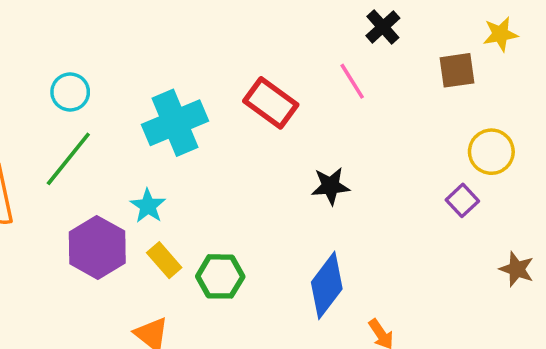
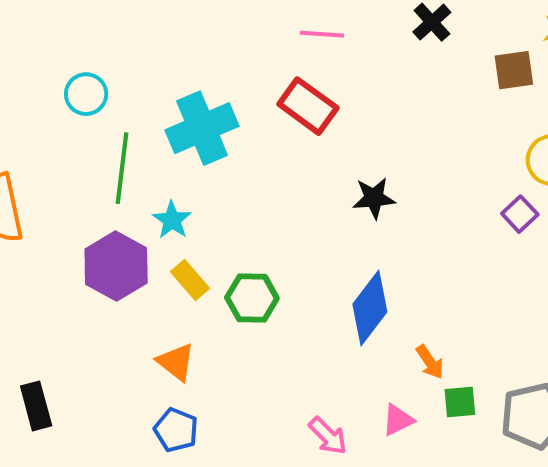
pink line: (352, 81) -> (322, 34), moved, turned -54
green line: (68, 159) -> (122, 168), moved, turned -32

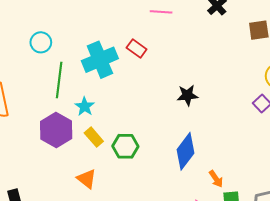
red rectangle: (308, 106) -> (137, 48), moved, size x0.7

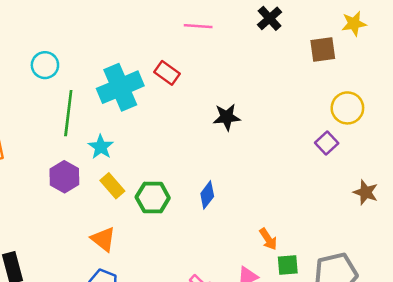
black star: (187, 95) -> (227, 117), moved
purple hexagon: (56, 130) -> (64, 177), size x0.7
blue diamond: (185, 151) -> (207, 195), moved, size x0.6

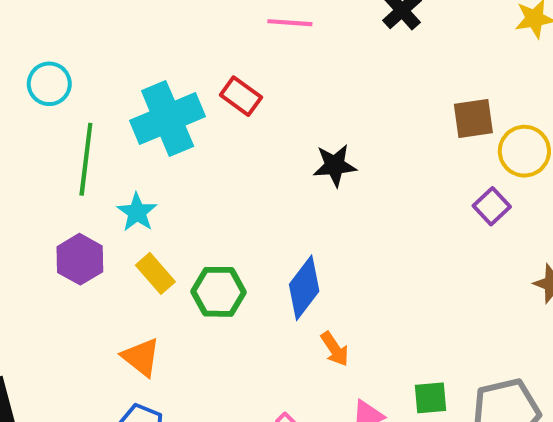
brown square: (323, 50) -> (473, 119), moved
blue diamond: (207, 195) -> (304, 288), size x1.4
orange arrow: (268, 239) -> (335, 349), moved

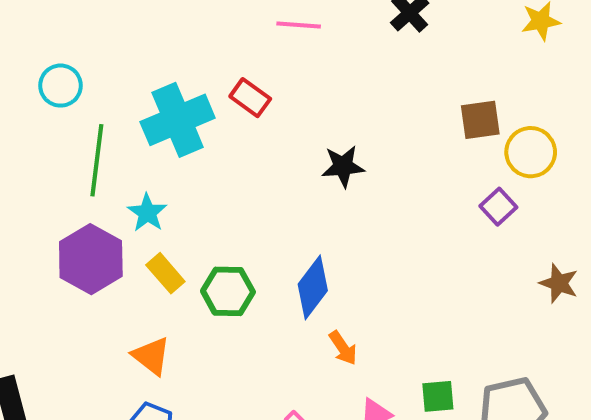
purple hexagon: (80, 259) -> (91, 259), size x1.4

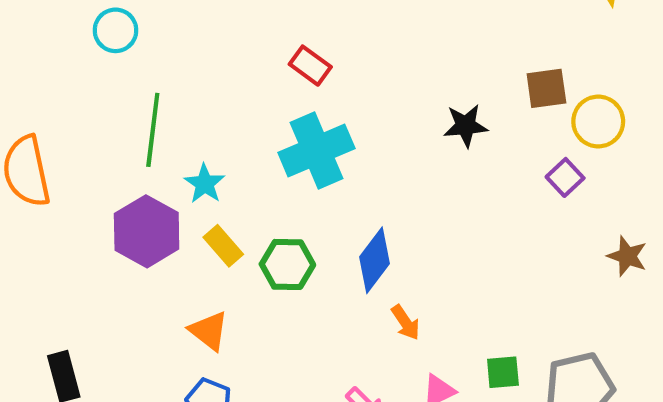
cyan circle: (61, 86) -> (115, 30), moved
cyan cross: (178, 120) -> (316, 151), moved
black star: (343, 166) -> (466, 126), moved

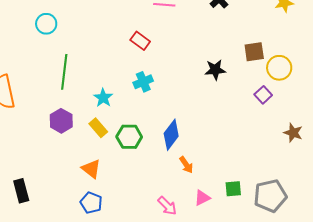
cyan cross: (316, 151) -> (143, 82), size x0.6
cyan star: (205, 184) -> (103, 98), moved
purple hexagon: (147, 231) -> (61, 121), size x0.7

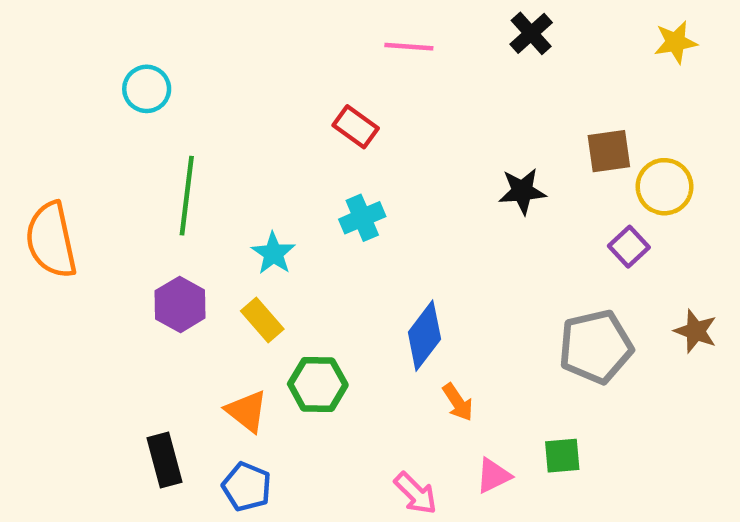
green hexagon: (129, 137) -> (318, 384), moved
black rectangle: (21, 191) -> (164, 460), moved
gray pentagon: (270, 196) -> (596, 347), moved

